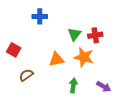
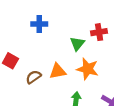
red cross: (95, 35) -> (99, 32), moved
brown semicircle: (26, 75) -> (33, 77), moved

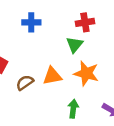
red cross: (99, 32) -> (85, 22), moved

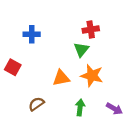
blue cross: (31, 22) -> (32, 34), moved
brown semicircle: (25, 83) -> (36, 104), moved

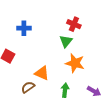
red cross: (91, 30) -> (74, 24), turned 32
orange triangle: (61, 78) -> (42, 73), moved, turned 35

